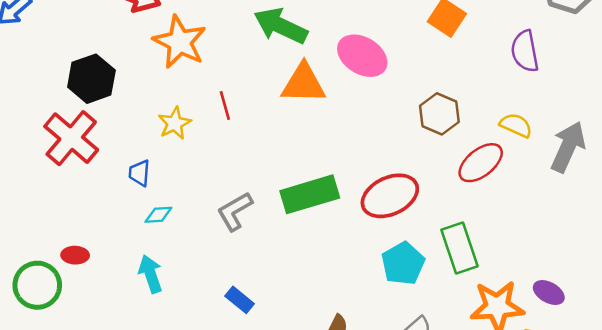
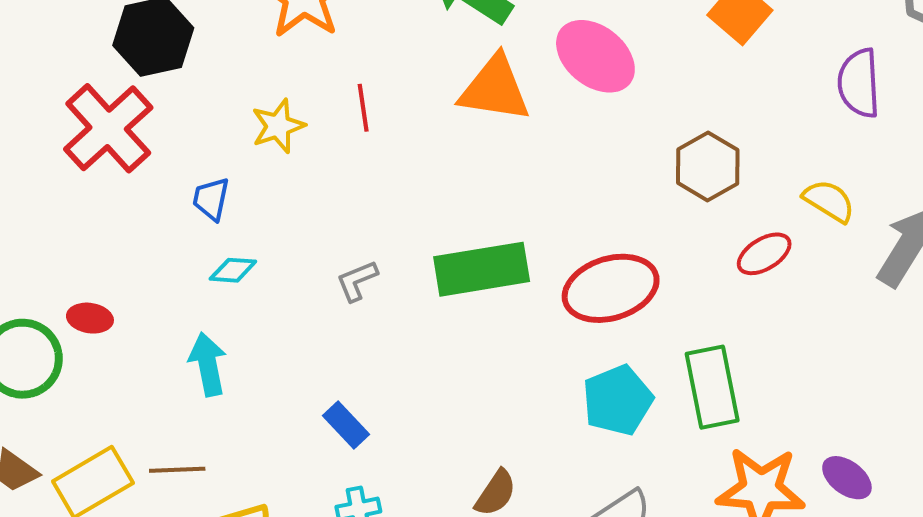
red ellipse: (481, 163) -> (764, 254), size x0.7
gray L-shape: (235, 211) -> (357, 281), size x0.7

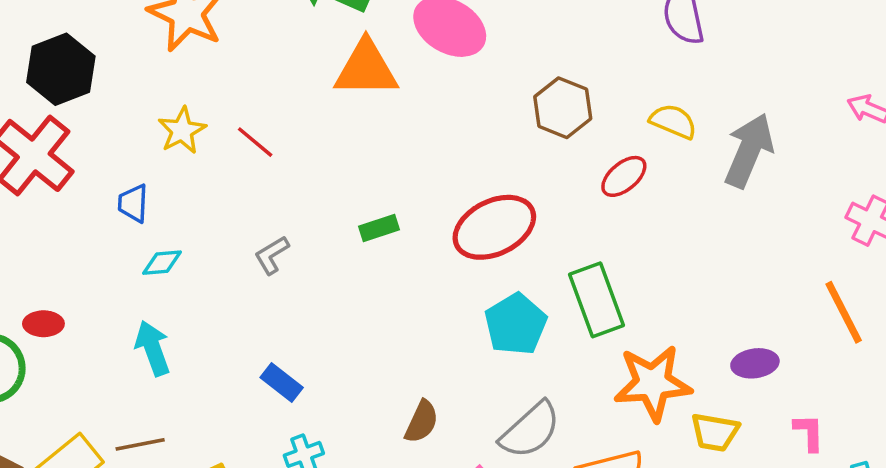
red line: (363, 108) -> (255, 142), moved, turned -33
green rectangle: (482, 269) -> (379, 228), size x0.5
purple ellipse: (847, 478) -> (755, 363), moved, turned -36

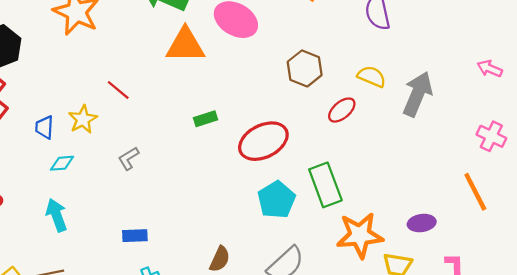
yellow star: (182, 130) -> (83, 119), moved
green rectangle: (379, 228) -> (205, 119), moved
blue rectangle: (282, 382) -> (135, 236), turned -40

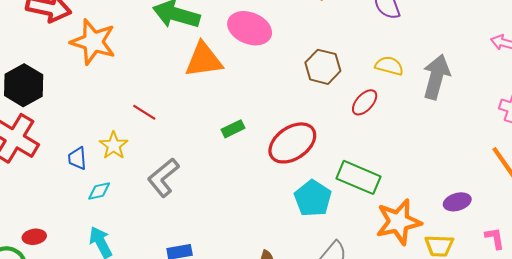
gray L-shape: (129, 158) -> (163, 178), size x1.6
green rectangle: (325, 185) -> (358, 177), turned -39

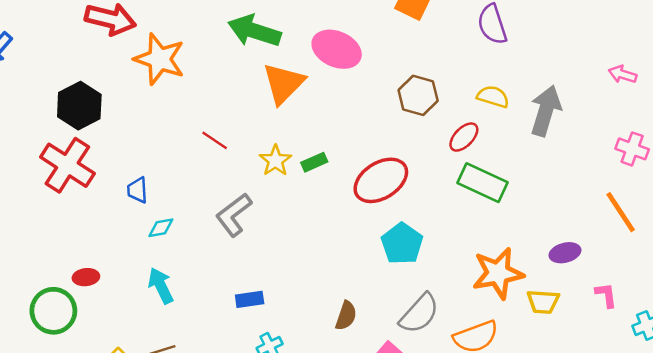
orange triangle: (204, 60) -> (284, 83), turned -39
yellow star: (114, 146) -> (275, 161), moved
green rectangle: (358, 177) -> (482, 183), moved

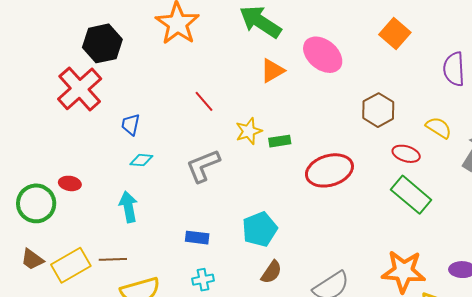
orange triangle: (284, 83) -> (272, 71), size x0.7
red ellipse: (464, 137) -> (406, 154), turned 48
cyan pentagon: (402, 244) -> (260, 229), moved

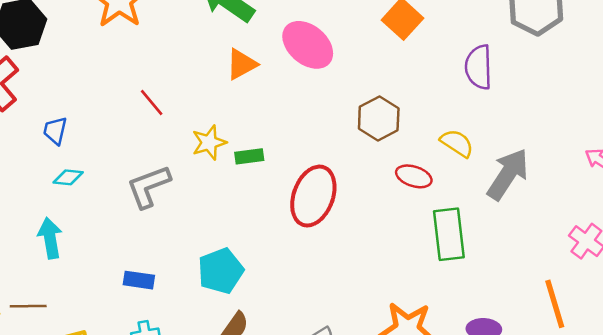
red ellipse: (329, 170) -> (313, 196), turned -54
green rectangle: (411, 195) -> (449, 234), moved, turned 42

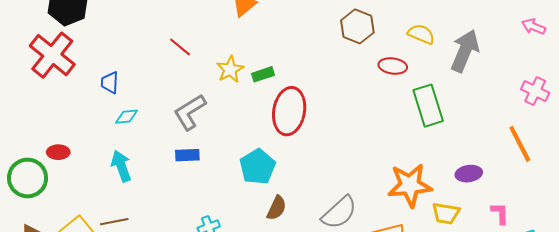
red ellipse: (313, 196) -> (289, 111), moved
blue rectangle: (139, 280) -> (187, 155), moved

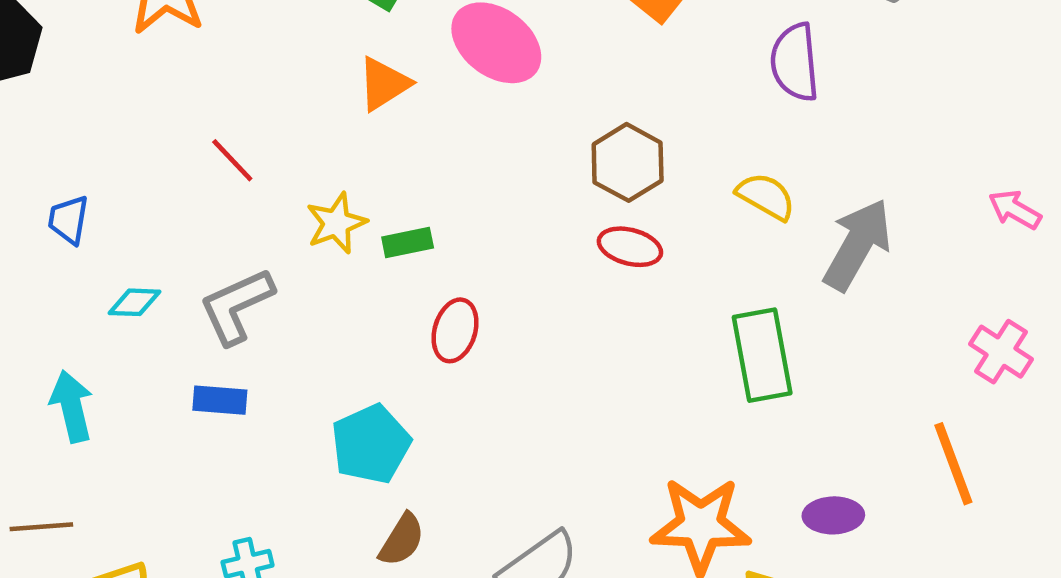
red ellipse: (393, 66) -> (630, 247), moved
red ellipse: (289, 111) -> (455, 330), size x0.6
cyan diamond: (126, 117) -> (135, 302), moved

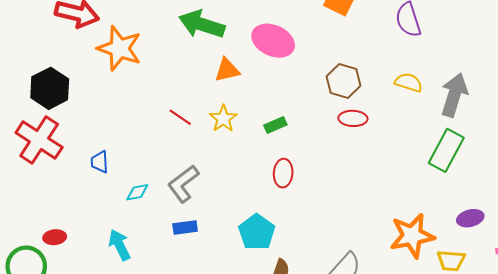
orange triangle: (384, 84) -> (227, 70), turned 32
red line: (232, 160) -> (180, 117), moved
yellow star: (336, 223) -> (223, 119), moved
green rectangle: (408, 242) -> (275, 125), moved
green rectangle: (762, 355) -> (446, 150), moved, turned 51

